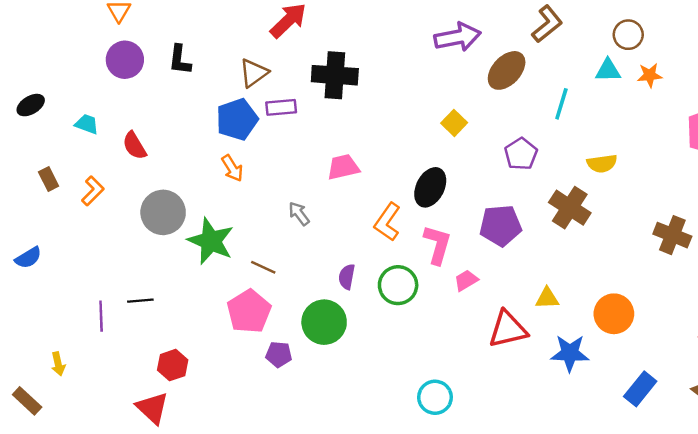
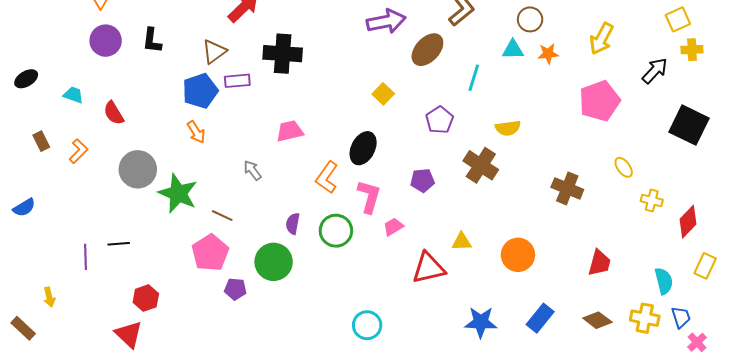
purple pentagon: (501, 226) -> (422, 180), size x0.7
blue star: (570, 353) -> (481, 322), moved

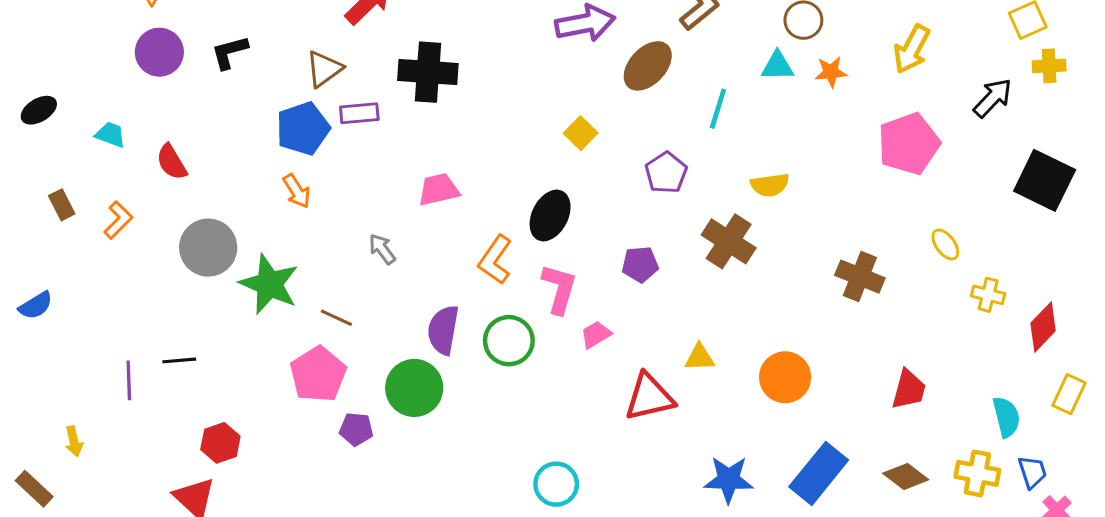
black L-shape: (152, 41) -> (230, 52), turned 68
purple semicircle: (293, 224) -> (443, 330), size x1.5
blue rectangle: (540, 318) -> (819, 473), size x1.4

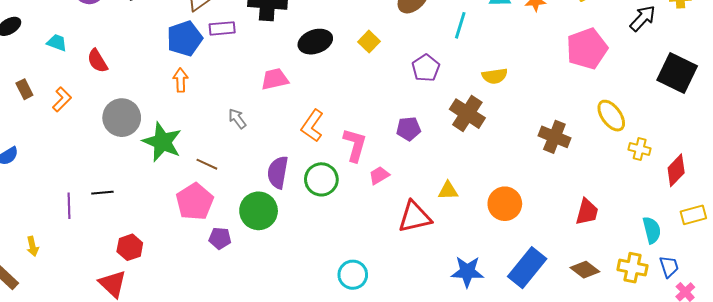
orange arrow: (297, 191) -> (180, 80), turned -150
black ellipse: (550, 215) -> (315, 42), moved, turned 44
yellow ellipse: (945, 244) -> (611, 116), size x1.5
yellow rectangle: (1069, 394) -> (693, 215), turned 50

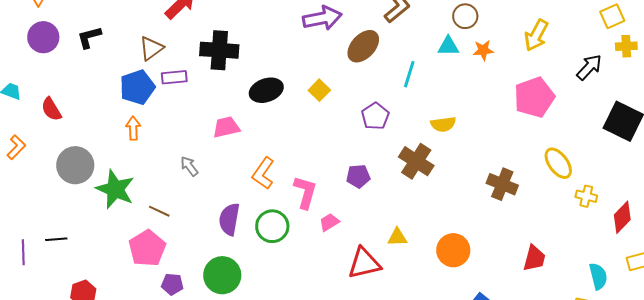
green circle: (259, 211) -> (222, 275), moved

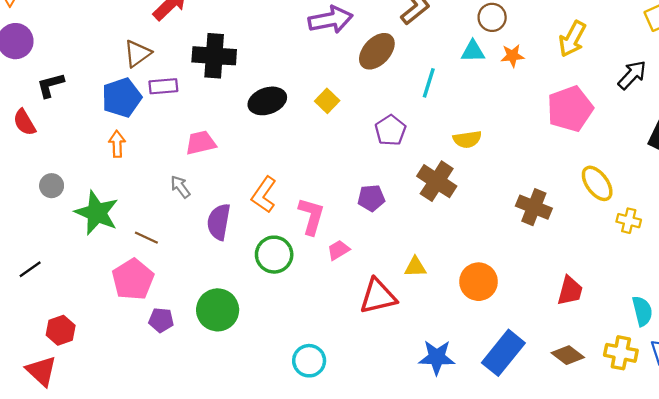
black L-shape: (89, 37) -> (50, 85), moved
pink trapezoid: (226, 127) -> (201, 143), moved
gray circle: (75, 165) -> (52, 186), size x0.6
purple semicircle: (229, 219) -> (219, 222), moved
black line: (56, 239) -> (30, 269), turned -30

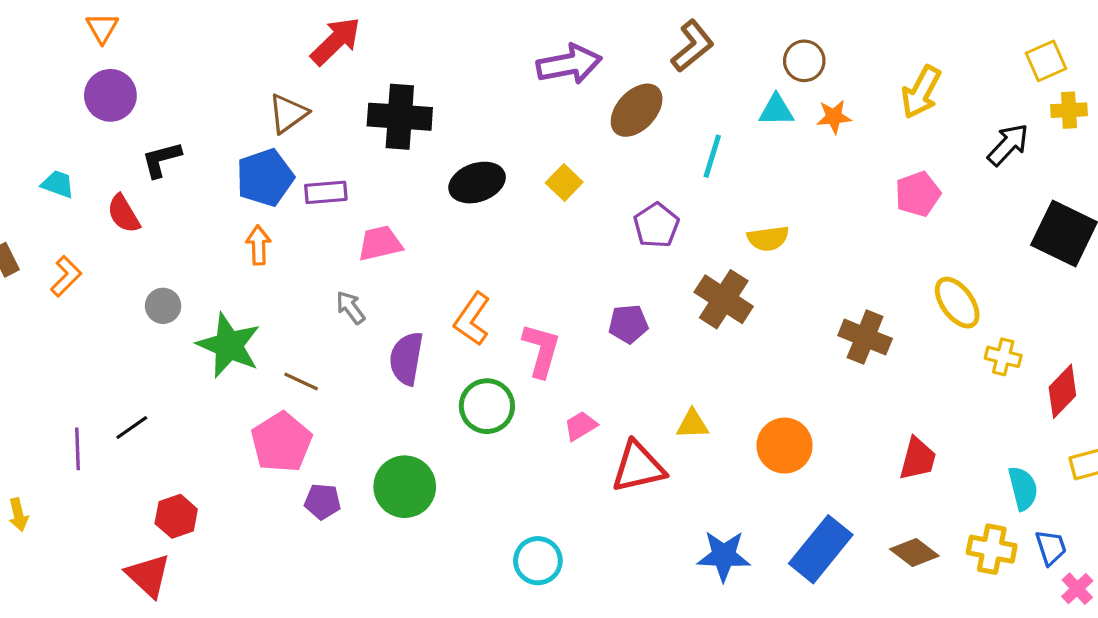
purple rectangle: (163, 86) -> (326, 192), moved
pink pentagon: (570, 109) -> (918, 194), size x0.7
pink trapezoid: (338, 250) -> (581, 426), moved

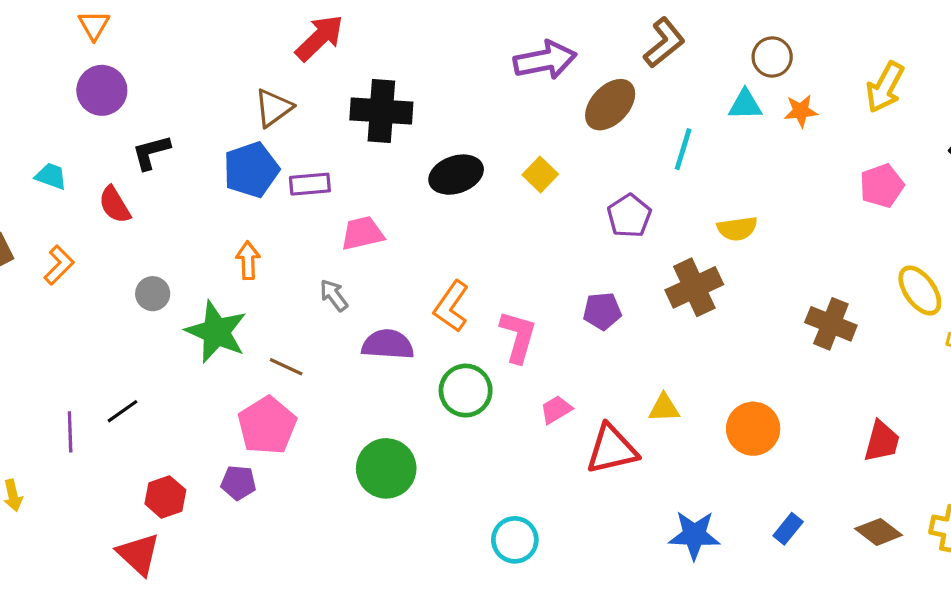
orange arrow: (258, 245) -> (248, 260), moved
brown cross: (724, 299) -> (694, 287), turned 32
purple semicircle: (406, 358) -> (388, 344), turned 84
purple pentagon: (323, 501) -> (238, 483), moved
blue rectangle: (821, 549) -> (788, 529), size x0.5

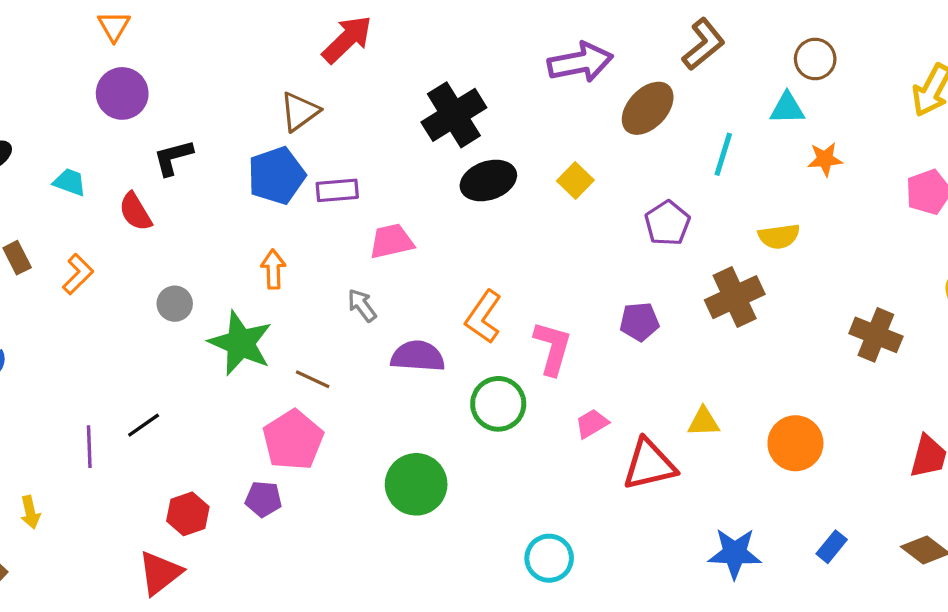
black cross: (381, 111) -> (454, 115), moved, turned -36
orange star: (801, 111) -> (825, 159), moved
red triangle: (138, 554) -> (160, 573), turned 39

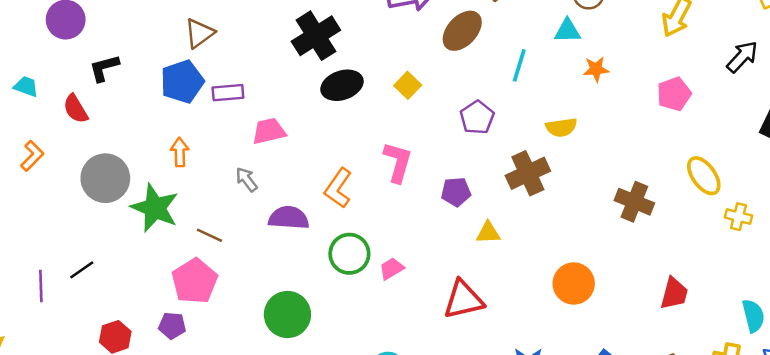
gray circle: (175, 304) -> (105, 178), size x1.8
pink L-shape: (552, 348) -> (398, 162), moved
yellow triangle: (703, 422) -> (488, 233), moved
pink trapezoid: (592, 424) -> (392, 269), moved

